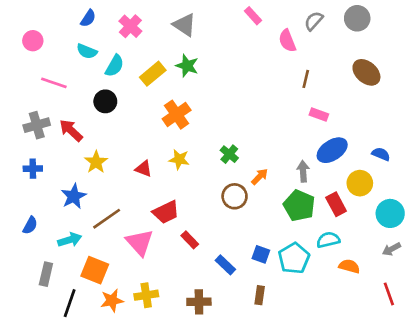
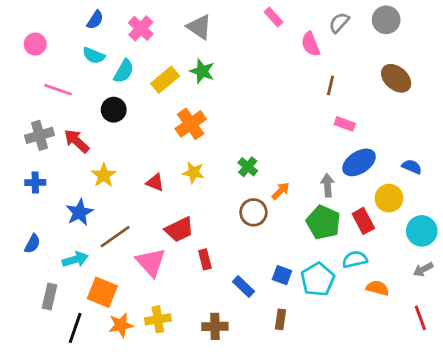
red rectangle: (190, 240) -> (205, 259), turned 30

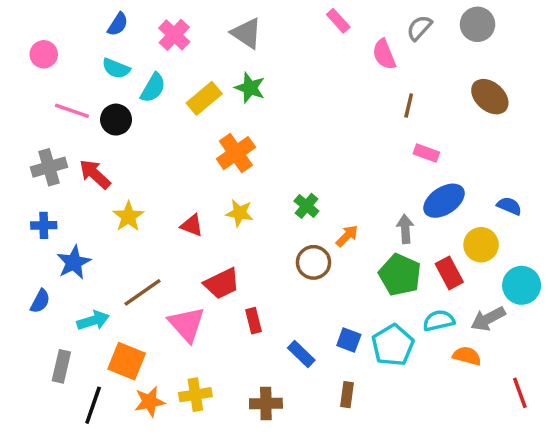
black circle: (114, 110) -> (116, 120), moved
blue star: (79, 212) -> (74, 262), moved
gray arrow: (423, 269) -> (488, 319), moved, size x1.4

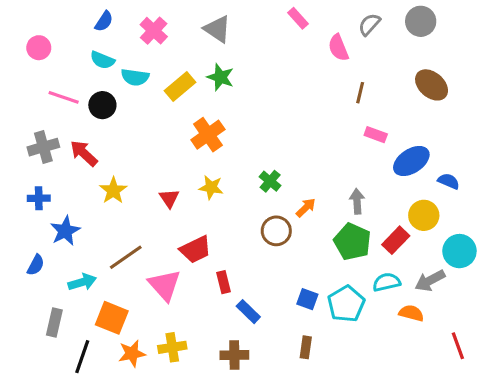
cyan semicircle: (153, 88) -> (135, 77), turned 68
blue ellipse: (444, 201) -> (411, 161), moved
red triangle: (192, 225) -> (169, 198), turned 35
red rectangle: (449, 273) -> (396, 240), turned 72
blue rectangle: (301, 354) -> (248, 312), moved

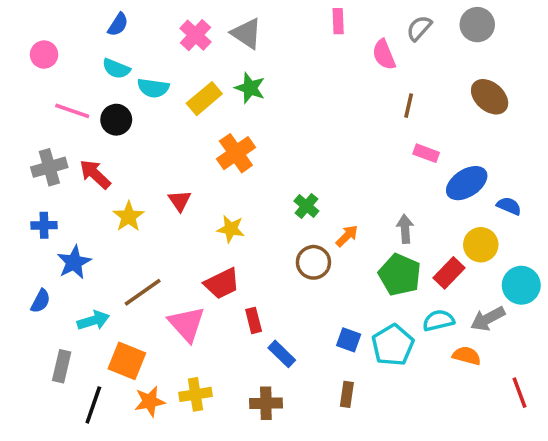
pink rectangle: (298, 18) -> (338, 21), turned 40
pink cross: (154, 31) -> (195, 35), moved
yellow star: (211, 187) -> (231, 229), moved
red triangle: (169, 198) -> (180, 201), moved

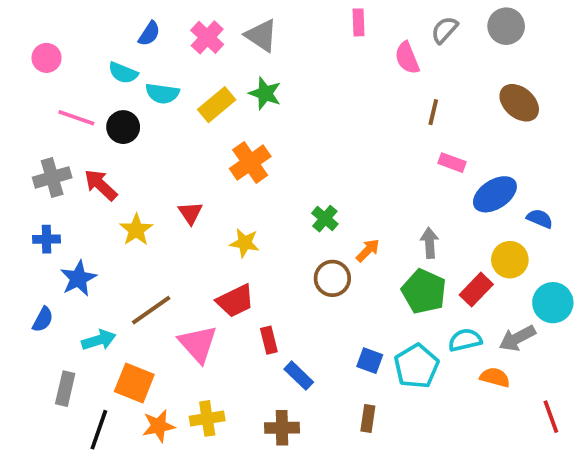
blue semicircle: (118, 25) -> (149, 34), moved

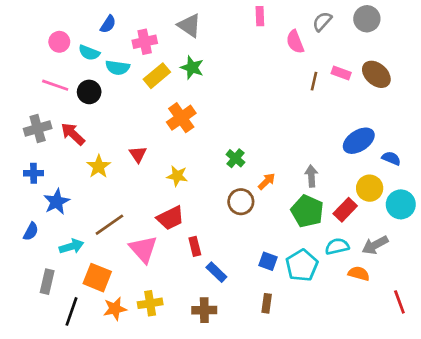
pink cross: (207, 37) -> (145, 42), moved, turned 35
pink circle: (47, 58) -> (59, 42), moved
pink rectangle: (452, 163) -> (341, 73), moved
cyan circle: (553, 303) -> (401, 204), moved

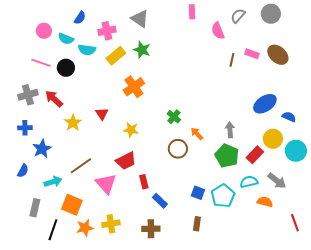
orange arrow: (267, 181) -> (197, 134), turned -88
gray arrow: (375, 245) -> (277, 181), turned -114

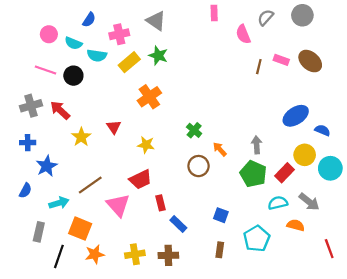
cyan pentagon: (223, 196) -> (257, 239), moved
yellow cross: (111, 224) -> (135, 254), moved

